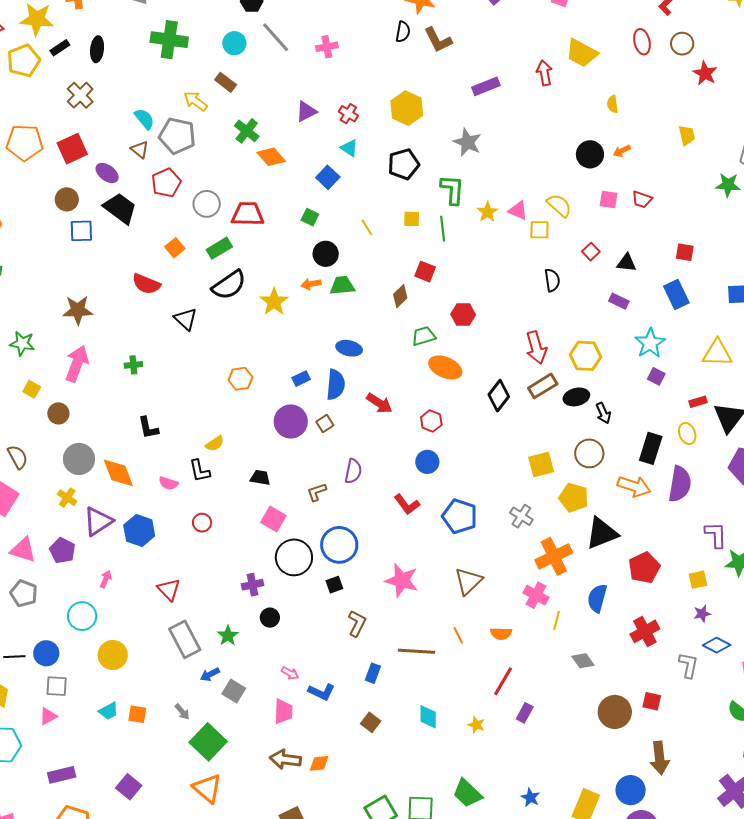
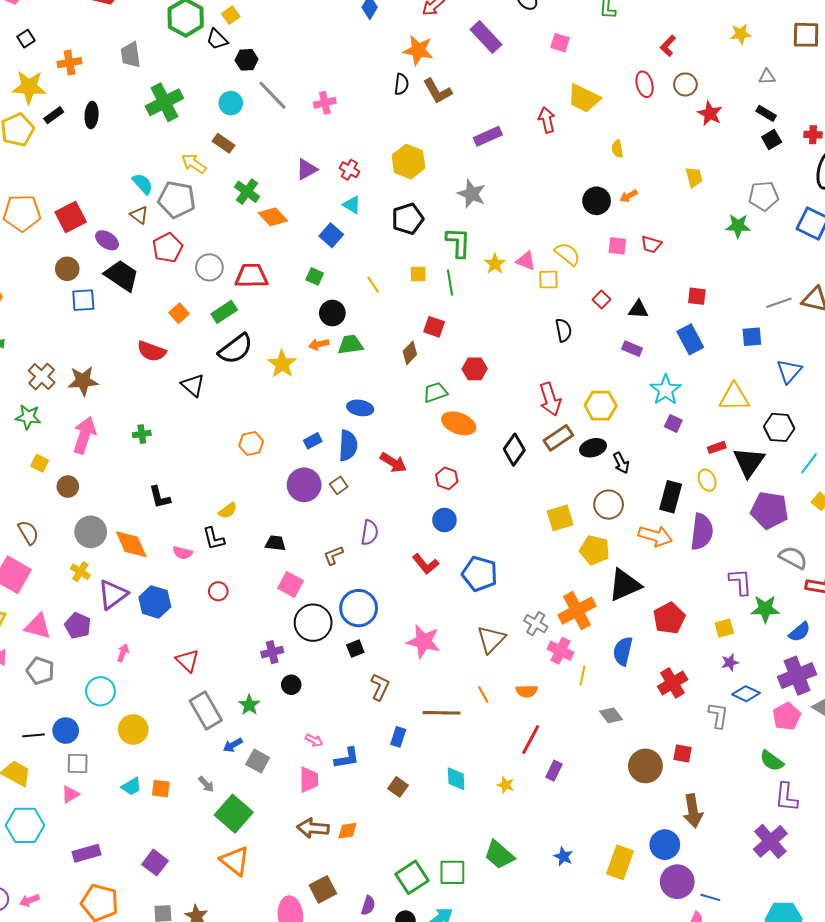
green cross: (169, 40) -> (164, 102), turned -33
brown cross: (80, 95) -> (42, 376), moved
gray cross: (521, 516) -> (536, 624), moved
blue L-shape: (322, 692) -> (347, 758), turned -32

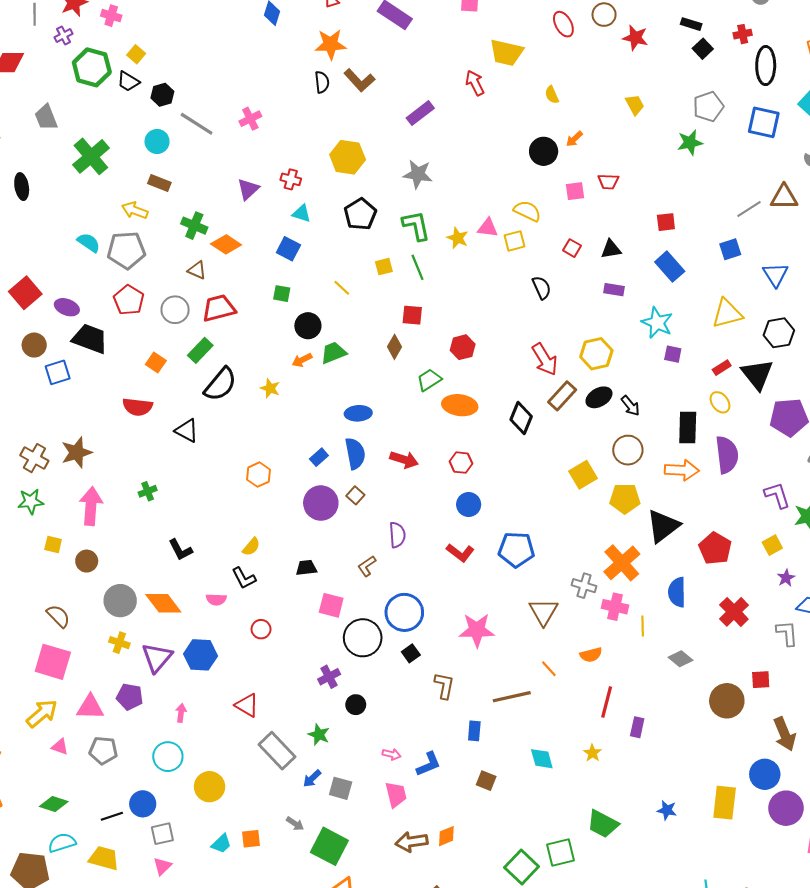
brown triangle: (139, 215) -> (197, 270), moved
yellow star: (282, 364) -> (270, 388), size x0.7
yellow star: (506, 785) -> (592, 753), turned 30

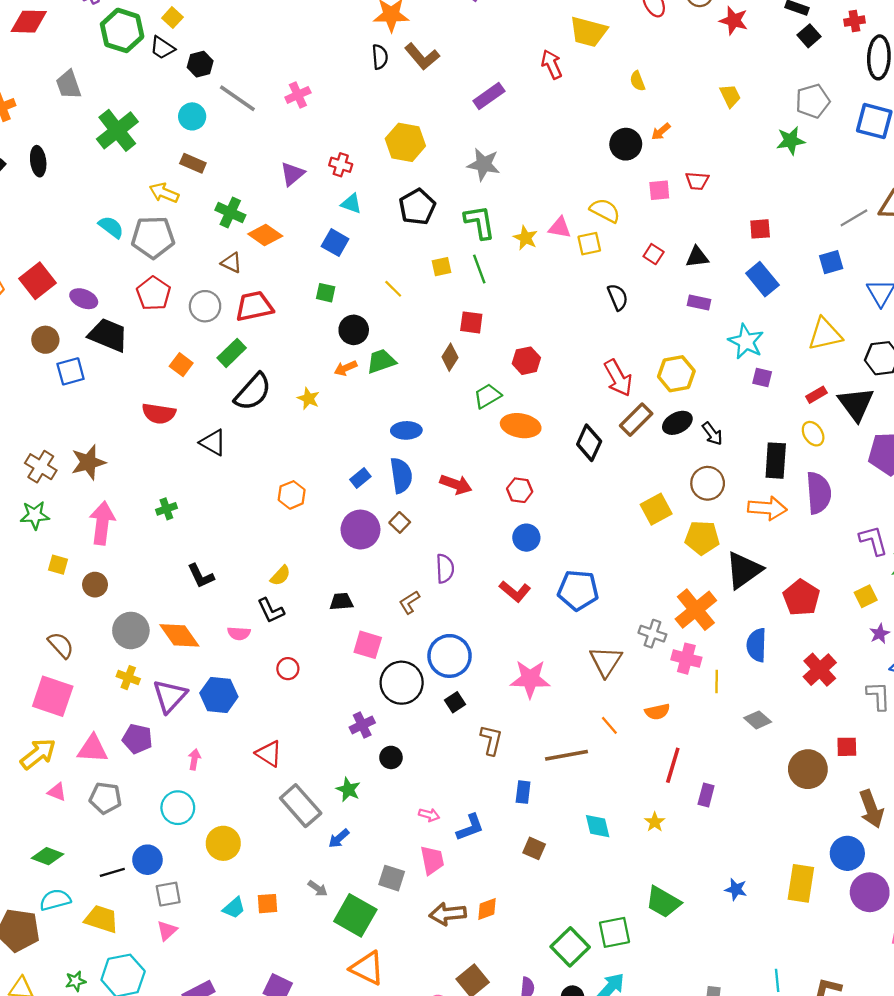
gray square: (341, 788) -> (392, 878), moved

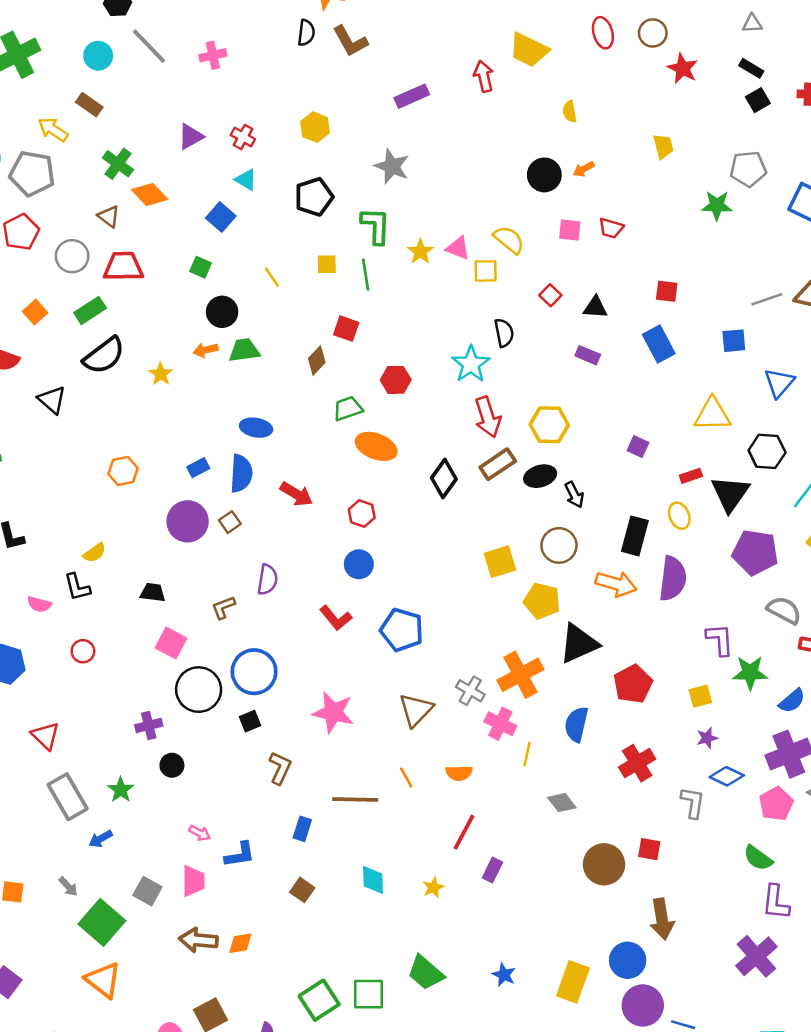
yellow hexagon: (405, 142) -> (315, 127), size x0.7
cyan star: (746, 342) -> (471, 364), moved

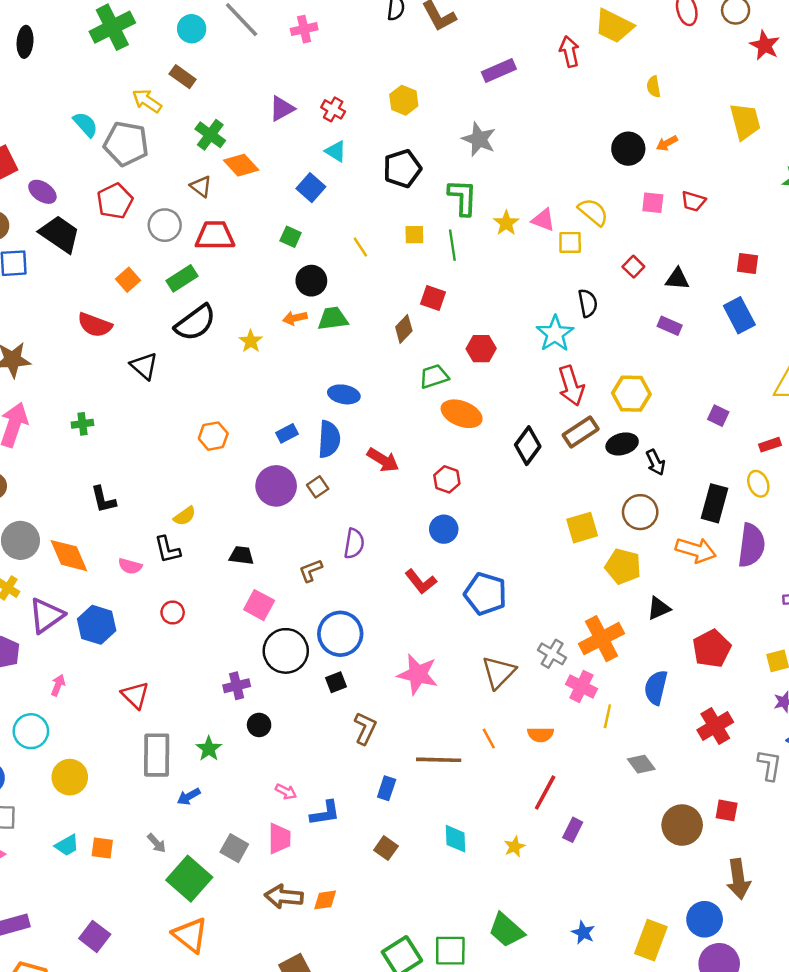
yellow trapezoid: (663, 146) -> (745, 121), size x1.5
black triangle: (579, 643) -> (659, 608), size x0.6
gray rectangle: (68, 797) -> (157, 755), turned 30

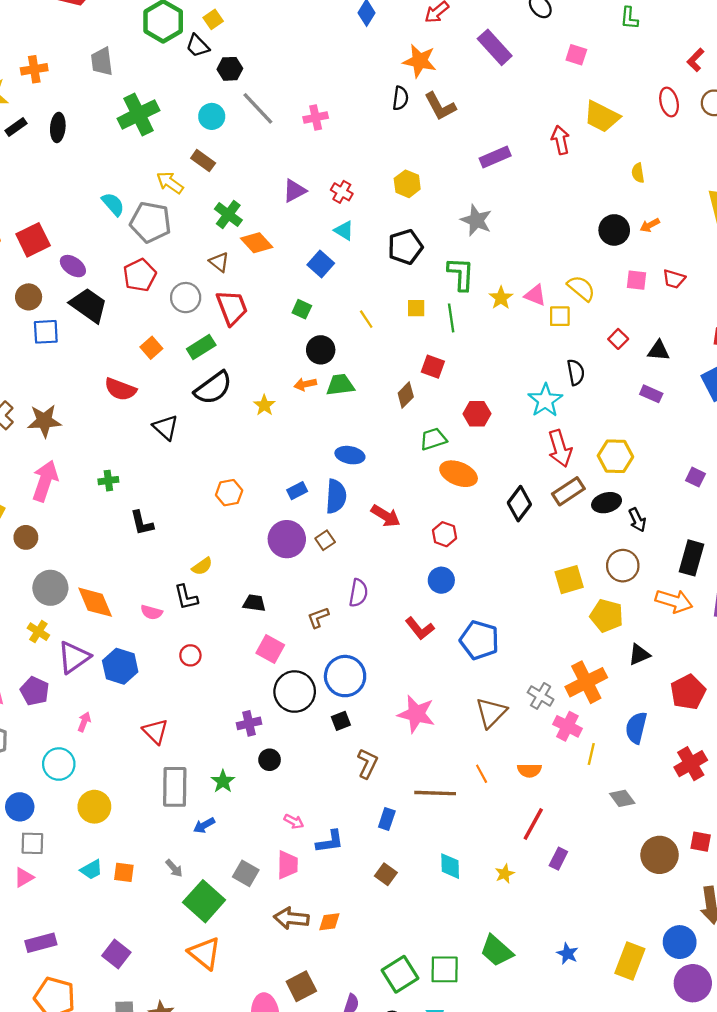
red trapezoid: (215, 236) -> (232, 308), turned 69
black L-shape: (103, 500) -> (142, 523), moved

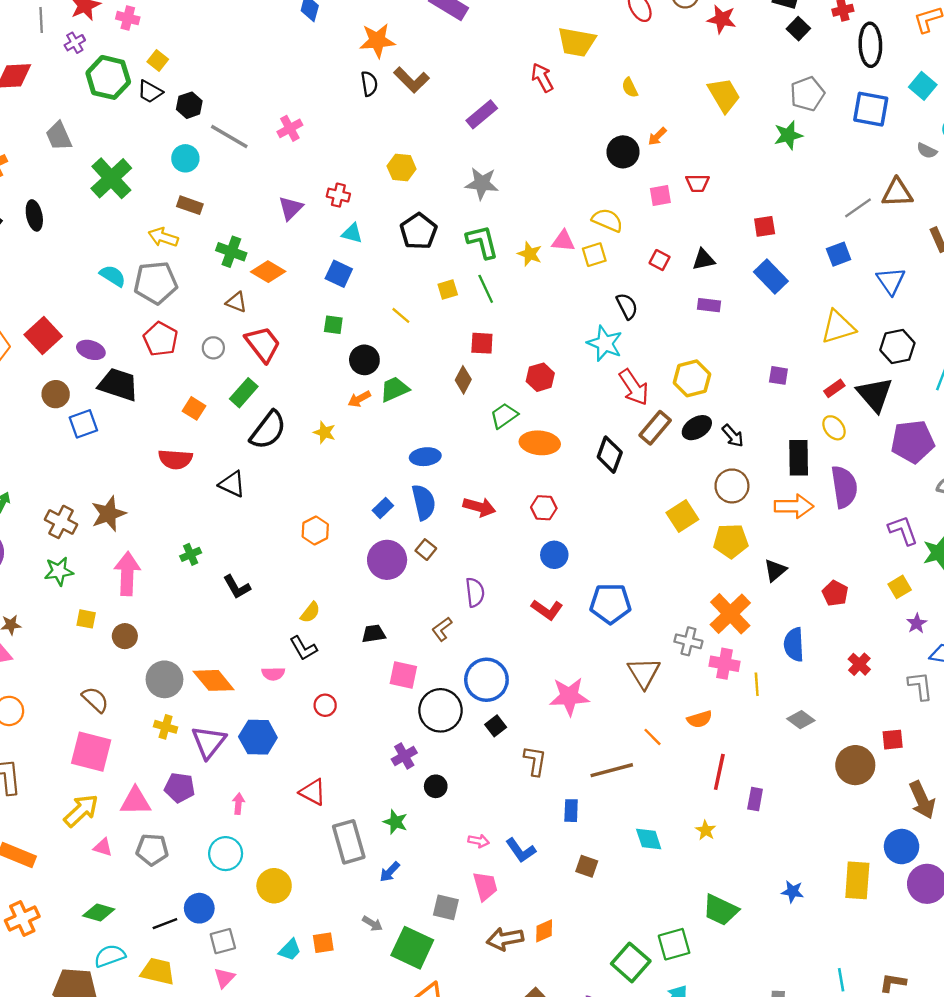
gray circle: (186, 298) -> (213, 348), size x0.7
red pentagon: (688, 692) -> (835, 593), size x0.7
red cross: (691, 764) -> (859, 664), size x0.7
blue L-shape: (330, 842) -> (521, 850), turned 80

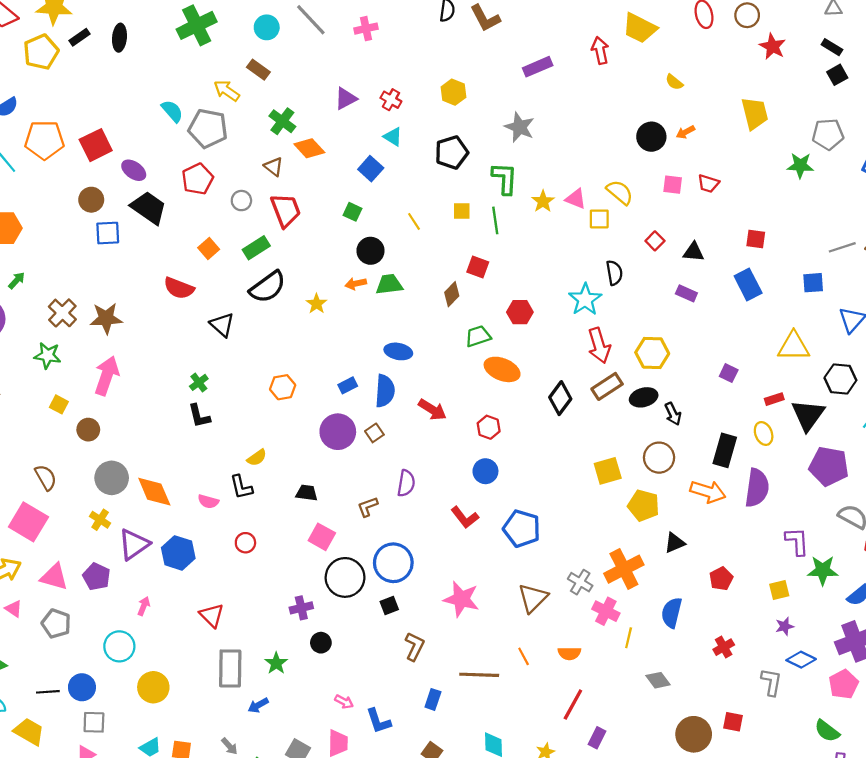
yellow semicircle: (630, 88) -> (674, 82), turned -42
green cross: (191, 554) -> (199, 382), moved, turned -30

